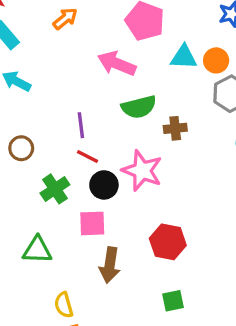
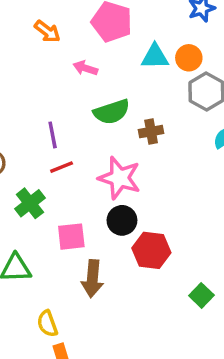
orange arrow: (65, 19) -> (47, 31), moved, turned 80
pink arrow: (117, 64) -> (85, 68), size x0.6
red line: (88, 156) -> (62, 167), turned -45
black circle: (104, 185) -> (122, 220), moved
green square: (173, 301) -> (201, 295), moved, turned -30

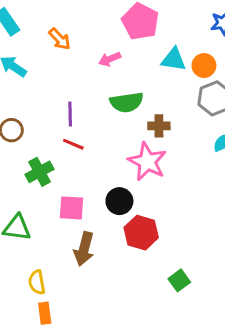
orange arrow: (47, 31) -> (60, 39), moved
pink arrow: (85, 68) -> (110, 59), turned -50
red line: (62, 167) -> (73, 144), turned 35
pink star: (120, 178) -> (147, 162), moved

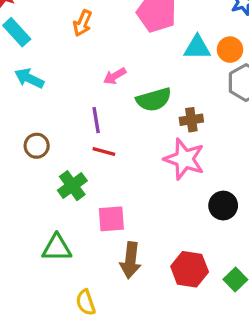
orange arrow: (60, 39) -> (82, 23), moved, turned 75
pink arrow: (110, 59) -> (115, 76), moved
black circle: (119, 201) -> (223, 206), moved
red hexagon: (141, 233) -> (190, 269), moved

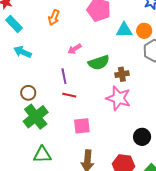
green cross: (72, 186) -> (36, 117), moved, size x1.4
black circle: (223, 206) -> (142, 137), moved
pink square: (111, 219) -> (82, 126), moved

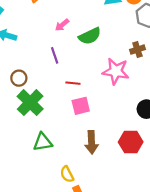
brown cross: (122, 74) -> (137, 50), moved
red line: (69, 95) -> (73, 83), moved

